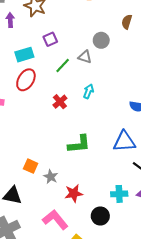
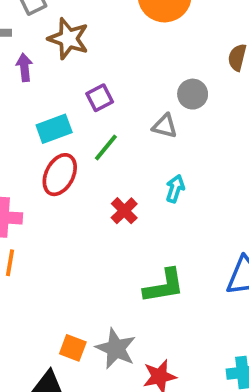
green line: (63, 65) -> (106, 147), moved
orange square: (31, 166) -> (73, 348), moved
gray star: (51, 177) -> (116, 349), size x1.5

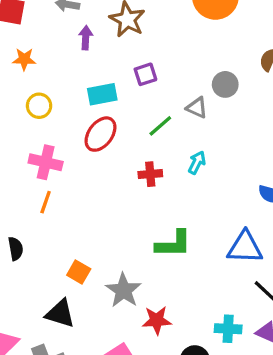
green line: (106, 147) -> (160, 126), moved
red cross: (124, 211) -> (150, 174), turned 30
orange square: (73, 348) -> (79, 272), moved

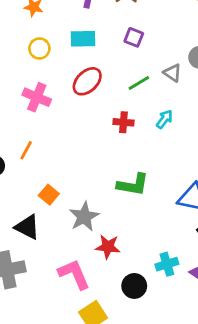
purple square: (145, 74) -> (134, 37), turned 30
cyan rectangle: (102, 94) -> (83, 39), moved
orange line: (46, 202) -> (26, 150), moved
cyan cross: (228, 329) -> (167, 264), turned -30

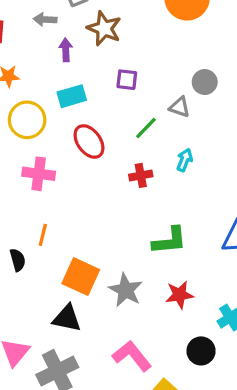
yellow circle: (39, 48) -> (27, 120), size x1.5
red ellipse: (87, 81) -> (89, 142), turned -68
orange square: (49, 195) -> (81, 277), size x1.6
red star: (108, 247) -> (180, 295), moved

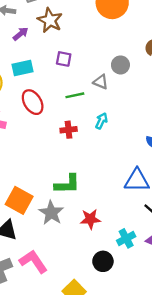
purple arrow: (66, 50) -> (21, 34), turned 49
green line: (146, 128) -> (75, 95), turned 30
green L-shape: (170, 241) -> (67, 184), moved
pink L-shape: (132, 356) -> (33, 262), moved

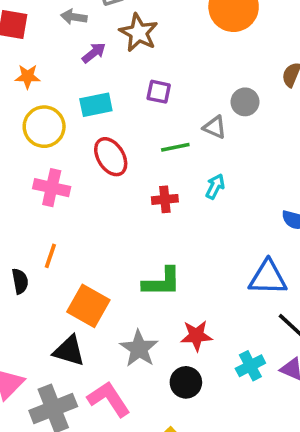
gray star: (51, 213) -> (139, 349), moved
black circle: (103, 261) -> (186, 382), moved

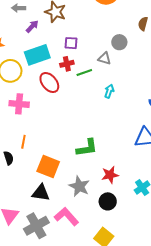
cyan rectangle: (96, 105) -> (37, 55), size x1.4
red cross: (165, 199) -> (67, 64), moved

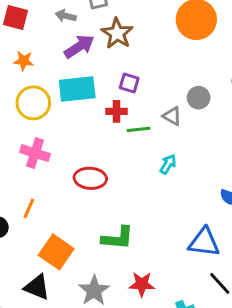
purple arrow: (32, 26) -> (79, 46), size x1.5
red ellipse: (49, 82) -> (90, 178), moved, turned -60

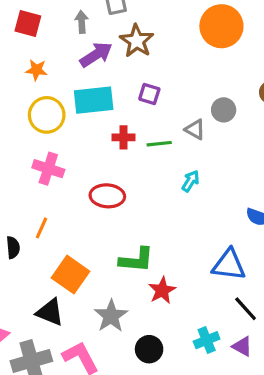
gray arrow: (66, 16) -> (82, 22), turned 72
red cross: (116, 111) -> (123, 137), moved
red star: (142, 284) -> (162, 290), moved, turned -30

